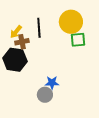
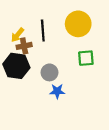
green square: (78, 40) -> (86, 58), moved
gray circle: (45, 95) -> (49, 72), moved

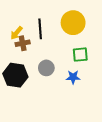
black hexagon: (16, 66) -> (15, 75), moved
blue star: (57, 91) -> (73, 77), moved

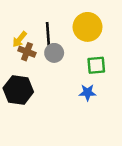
brown cross: (23, 43) -> (27, 52), turned 32
gray circle: (46, 68) -> (54, 53), moved

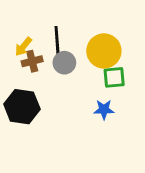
yellow circle: (88, 27) -> (104, 51), moved
brown cross: (27, 52) -> (32, 61), turned -35

